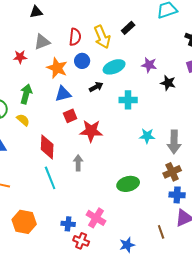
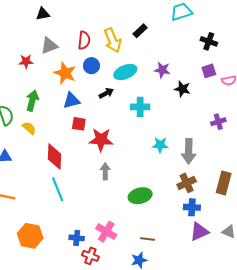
red square: (70, 116) -> (79, 124), turned 32
gray arrow: (78, 163) -> (105, 171), moved
brown line: (161, 232) -> (147, 239), moved, turned -64

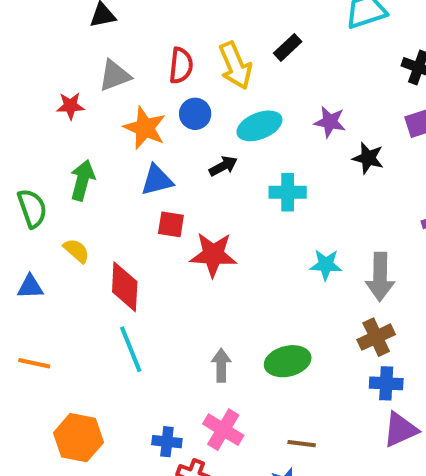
yellow semicircle: (29, 128) -> (76, 251), moved
gray arrow: (105, 171) -> (221, 365), moved

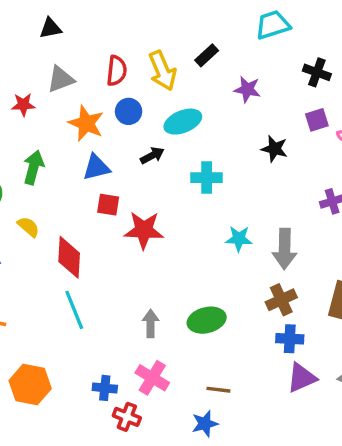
purple star: (330, 122) -> (247, 89), moved

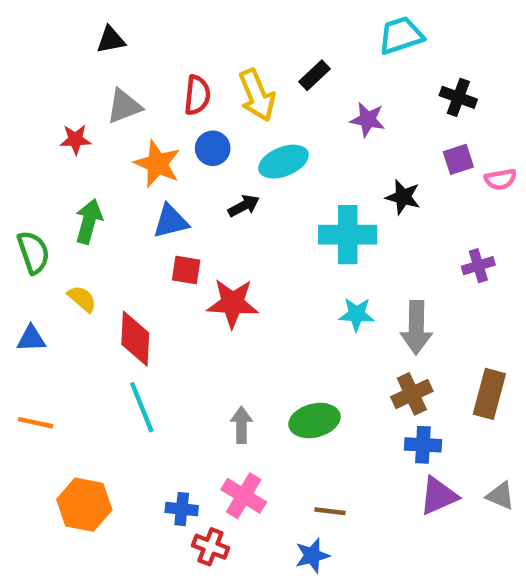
cyan cross: (207, 178) -> (348, 235), moved, size x1.4

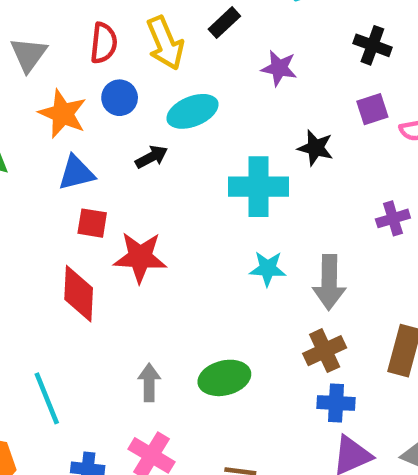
gray triangle: (124, 106) -> (28, 54), turned -33
red diamond: (135, 339) -> (79, 294), moved
cyan line: (142, 407) -> (47, 398), moved

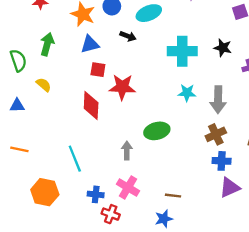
black star: (316, 148) -> (223, 48), moved
black arrow: (151, 157) -> (128, 36), turned 49
green ellipse: (224, 378) -> (157, 131), moved

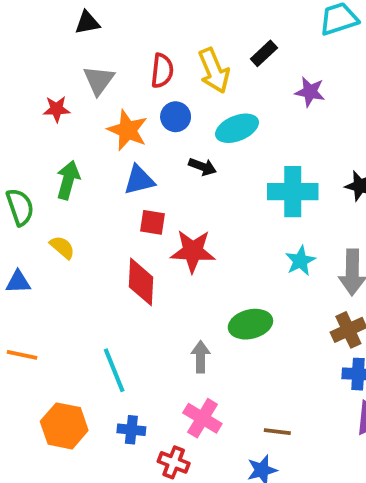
cyan star: (187, 93) -> (300, 261), turned -30
blue cross: (96, 194) -> (131, 430), moved

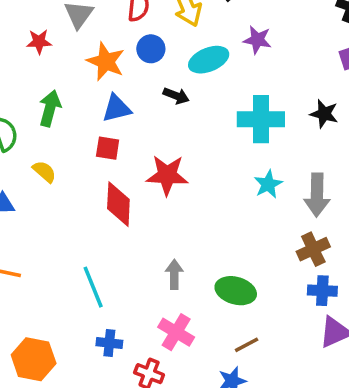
purple star: (310, 92) -> (257, 40), moved
red square: (153, 222) -> (108, 148), moved
green ellipse: (250, 324) -> (236, 291), moved, turned 30
orange hexagon: (64, 426) -> (34, 359), moved
brown line: (277, 432) -> (247, 345), turned -35

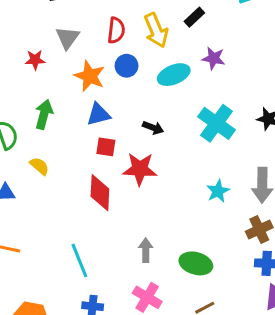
black arrow: (176, 96) -> (153, 128), moved
cyan cross: (261, 119) -> (216, 123), turned 36
red square: (108, 148) -> (106, 147), moved
cyan star: (268, 184) -> (218, 191), moved

